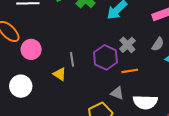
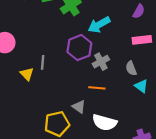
gray semicircle: (158, 44) -> (131, 68), turned 112
purple hexagon: (105, 57) -> (79, 48), moved

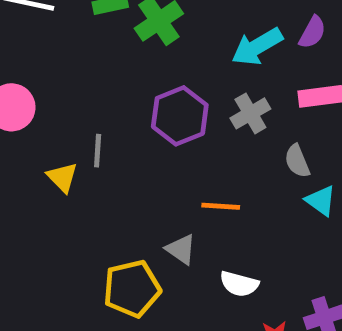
cyan arrow: (99, 25) -> (257, 47), moved
gray cross: (101, 62) -> (250, 113), moved
white semicircle: (105, 122) -> (239, 284), size x0.7

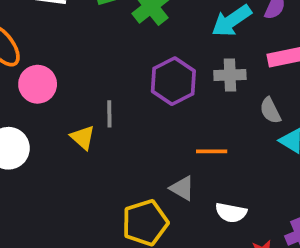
gray cross: (250, 113) -> (230, 75), turned 32

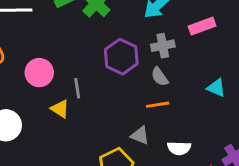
pink circle: (38, 84) -> (39, 73), moved
gray semicircle: (270, 110) -> (160, 77), moved

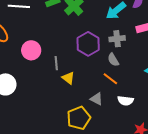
orange line: (158, 105) -> (110, 79), turned 42
yellow triangle: (60, 109) -> (68, 78), moved
white semicircle: (179, 148) -> (126, 101), moved

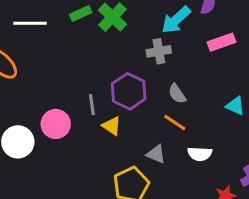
gray cross: (117, 39) -> (159, 51), moved
purple hexagon: (88, 44) -> (129, 91), moved
pink circle: (31, 50) -> (56, 124), moved

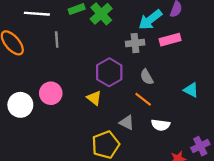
pink rectangle: (221, 42) -> (170, 40), moved
gray line: (92, 105) -> (57, 39), moved

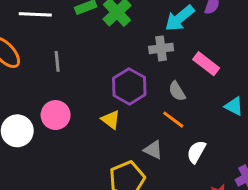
gray line: (57, 39) -> (57, 61), moved
pink rectangle: (170, 40) -> (206, 64), moved, turned 54
white semicircle: (161, 125) -> (196, 152), turned 114

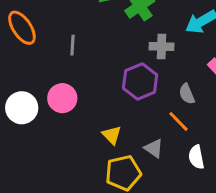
gray cross: (161, 48) -> (161, 47), moved
yellow triangle: (111, 120) -> (112, 135), moved
white semicircle: (196, 152) -> (196, 157), turned -50

